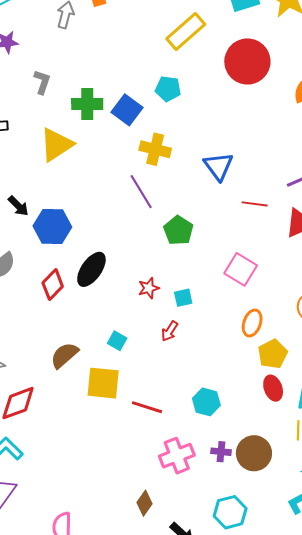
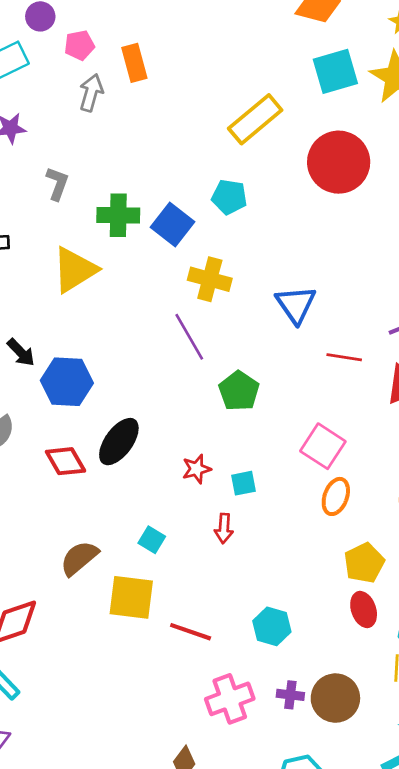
red diamond: (53, 285) -> (65, 461), turned -76
orange ellipse: (252, 323) -> (336, 496), moved
red arrow: (170, 331) -> (224, 528), turned -30

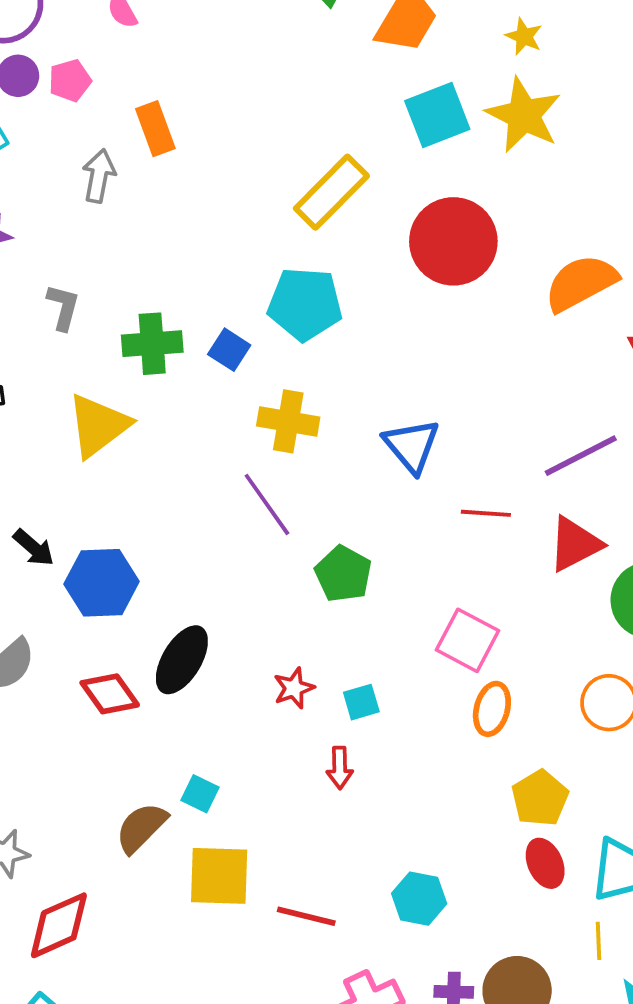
pink pentagon: (79, 45) -> (70, 80), moved
cyan pentagon: (229, 197) -> (305, 304), size x1.5
blue square: (172, 225) -> (229, 350), size x0.7
cyan square: (152, 540) -> (200, 794), moved

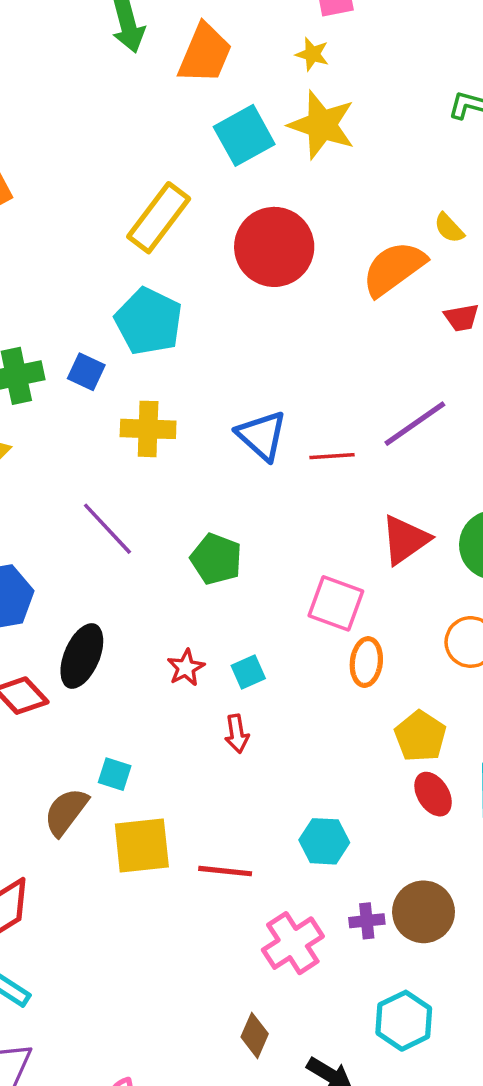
cyan pentagon: (305, 304) -> (149, 321), turned 30
purple line: (267, 504) -> (107, 529), moved
red line: (486, 513) -> (332, 456), moved
red triangle: (575, 544) -> (405, 540), moved

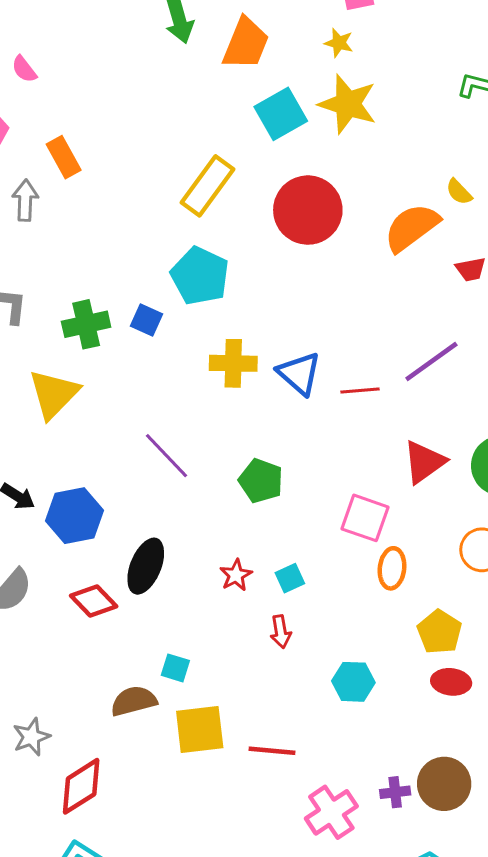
yellow cross: (148, 429) -> (233, 363), moved
red ellipse: (433, 794) -> (451, 682), turned -51
brown semicircle: (66, 812) -> (134, 701), turned 39
cyan hexagon: (324, 841) -> (353, 682), moved

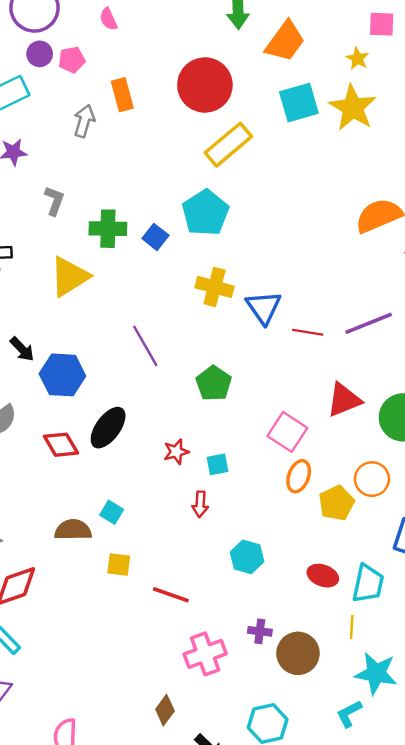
red circle: (308, 210) -> (205, 85), moved
yellow pentagon: (440, 632) -> (336, 503), moved
yellow square: (200, 729) -> (119, 565), size x0.6
purple cross: (395, 792) -> (260, 631), moved

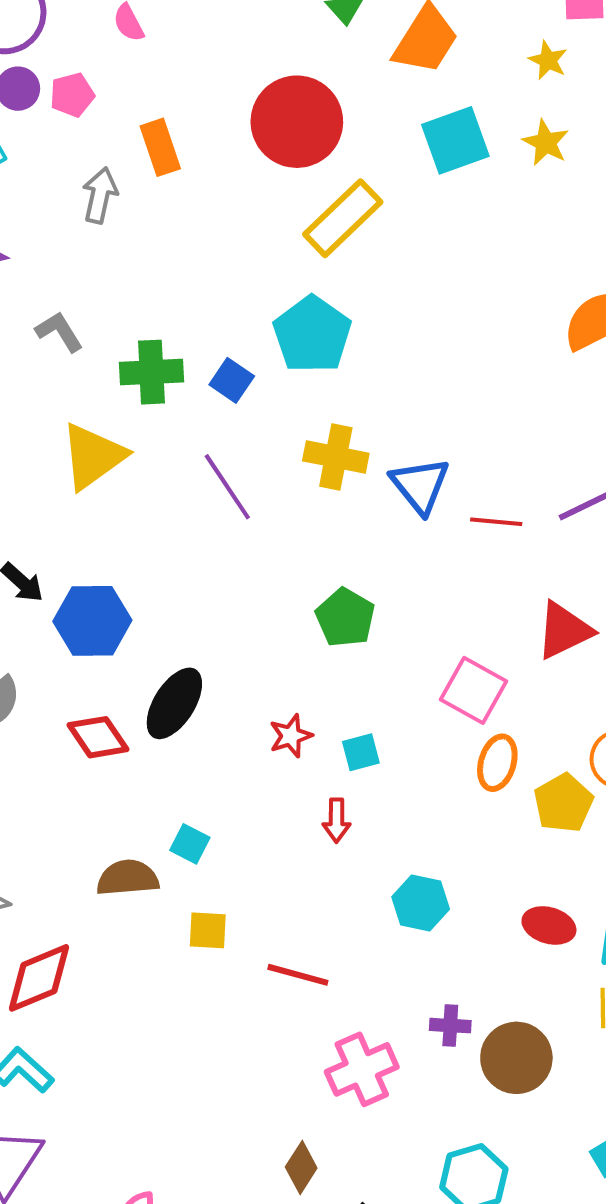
yellow star: (353, 108) -> (546, 143), size x0.6
gray L-shape: (54, 201) -> (59, 332), turned -48
purple line: (145, 346) -> (227, 487), moved

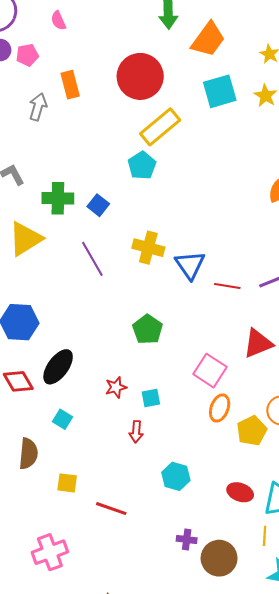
cyan pentagon: (312, 335) -> (142, 165), moved, size x0.7
cyan square: (190, 844) -> (62, 419), moved
brown semicircle: (128, 878) -> (28, 454), turned 96
pink cross: (362, 1069) -> (50, 552), moved

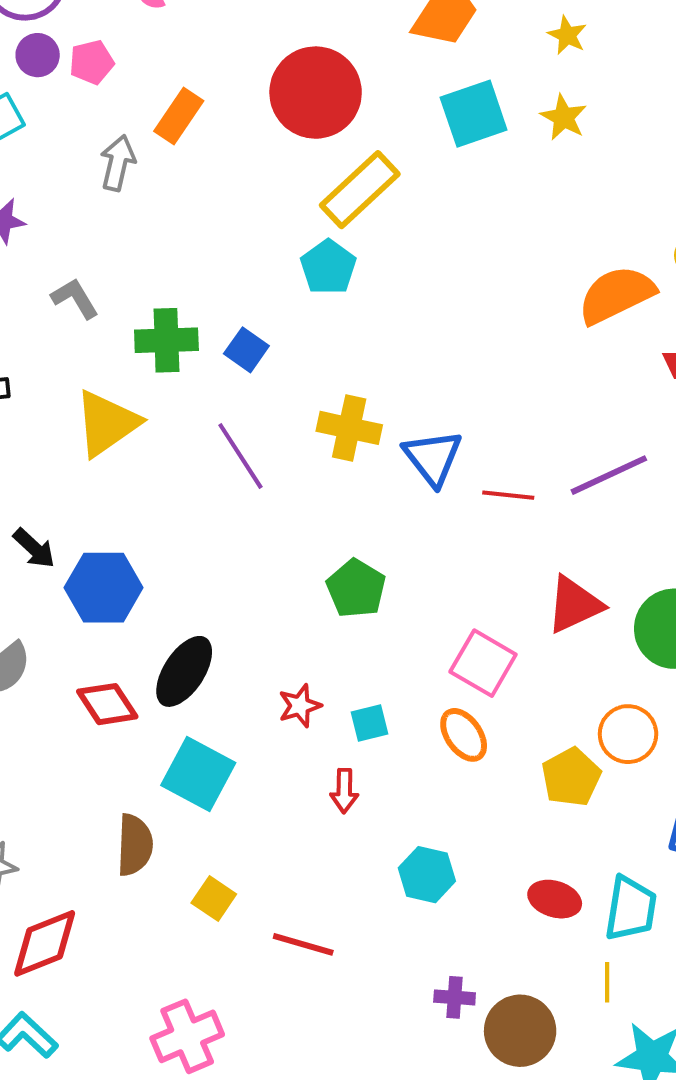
orange rectangle: (70, 85) -> (179, 116), turned 52
orange ellipse: (220, 408) -> (464, 735), moved, turned -52
cyan square: (62, 419) -> (198, 774), size x1.8
yellow square: (67, 483) -> (214, 899), turned 30

